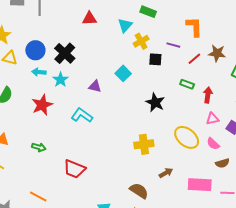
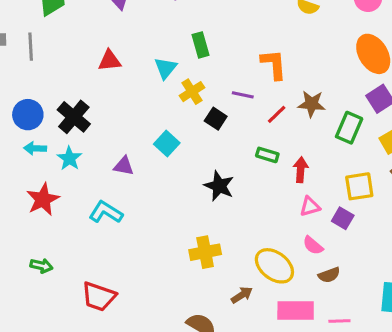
green rectangle: (148, 12) -> (200, 45), turned 56
black square: (155, 59) -> (216, 119), turned 32
yellow ellipse: (187, 137) -> (274, 266), moved

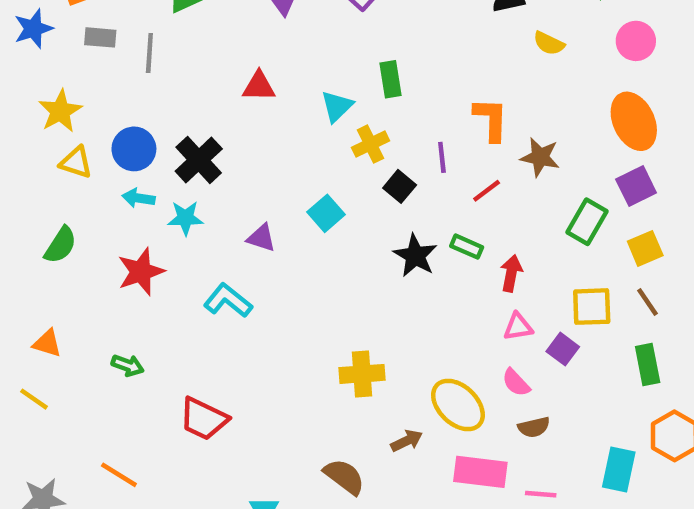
purple line: (243, 95) -> (442, 157), turned 65
brown star: (312, 104) -> (540, 157), moved
cyan star: (69, 158) -> (185, 218), turned 30
black star: (219, 186) -> (415, 256), moved

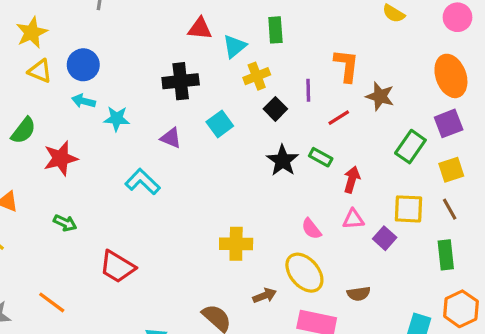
red triangle: (259, 86) -> (200, 29), moved
black cross: (199, 160) -> (181, 81), moved, turned 32
red star: (141, 272) -> (61, 158), moved
pink semicircle: (516, 383) -> (311, 229), moved

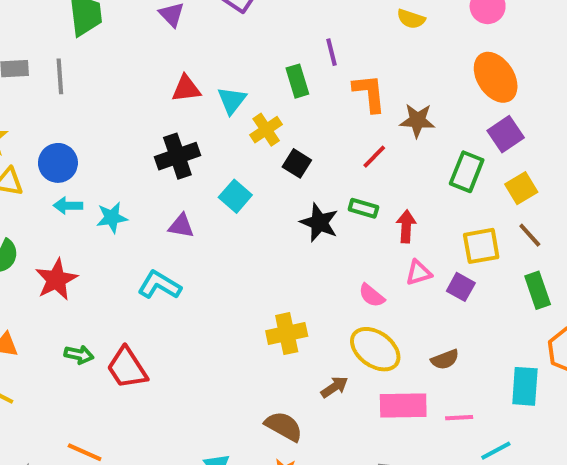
green rectangle: (275, 30) -> (297, 81), moved
purple line: (308, 90) -> (331, 52), moved
red trapezoid: (117, 267) -> (127, 368), moved, turned 39

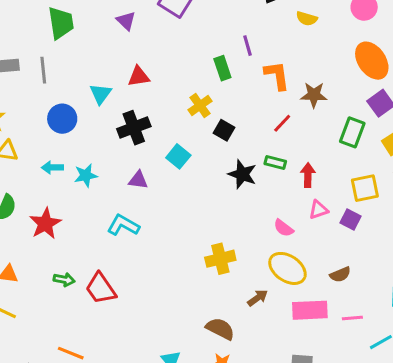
cyan triangle: (232, 100) -> (101, 94), moved
blue circle: (58, 163) -> (62, 119), moved

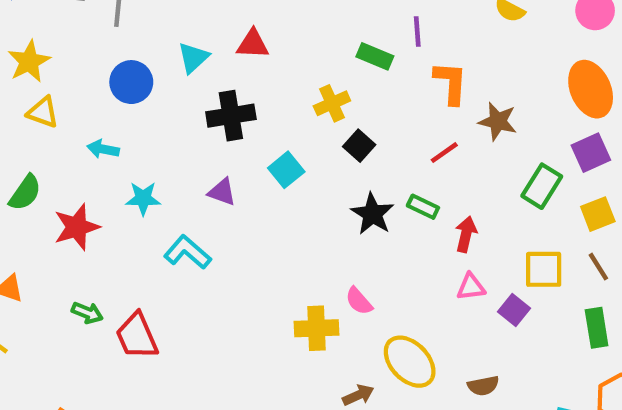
green rectangle: (222, 68) -> (375, 56), turned -60
cyan star: (86, 175) -> (143, 198), moved
pink semicircle: (284, 228) -> (359, 301), moved

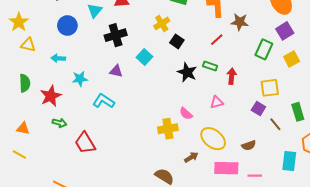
green semicircle: (25, 193) -> (25, 83), turned -30
brown line: (598, 267) -> (275, 124), moved
pink triangle: (471, 287) -> (217, 102), moved
green arrow: (87, 313) -> (59, 123), moved

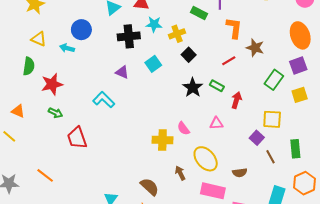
blue circle: (67, 26) -> (81, 30), moved
yellow triangle: (28, 45) -> (39, 39), moved
cyan star: (80, 79) -> (154, 24), moved
brown arrow: (191, 157) -> (180, 173), turned -96

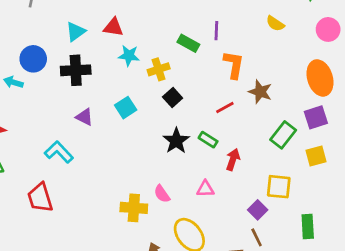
black cross: (129, 36) -> (76, 70), moved
red trapezoid: (77, 138) -> (40, 198), moved
brown line: (271, 157) -> (257, 237), moved

